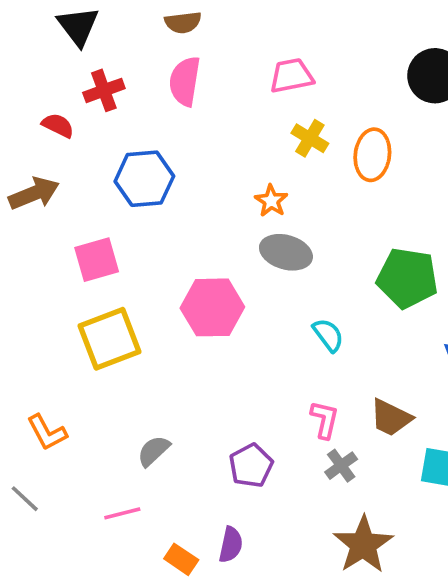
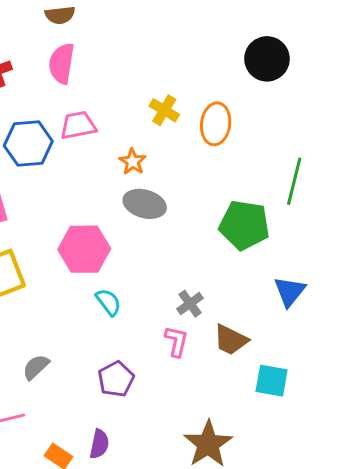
pink trapezoid: (291, 76) -> (78, 125), moved
cyan semicircle: (328, 335) -> (108, 302), moved
gray cross: (341, 466) -> (190, 304), moved

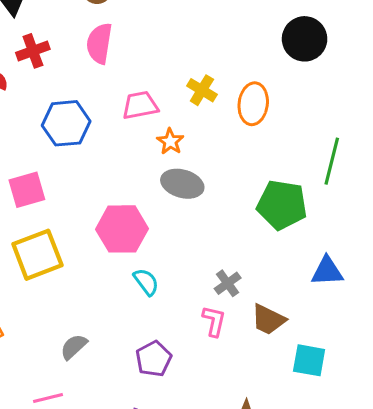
pink trapezoid: (78, 125) -> (140, 105), moved
blue triangle: (290, 291) -> (327, 271), turned 48

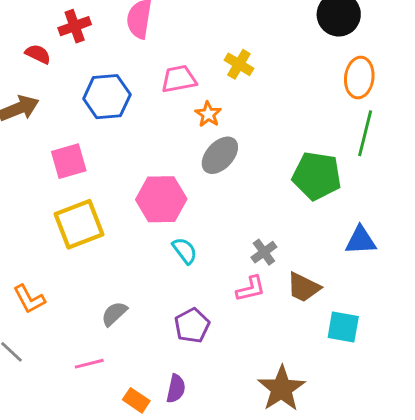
orange ellipse: (253, 104) -> (359, 78), moved
gray ellipse: (182, 184) -> (220, 155), turned -63
pink L-shape: (214, 321) -> (251, 289), turned 64

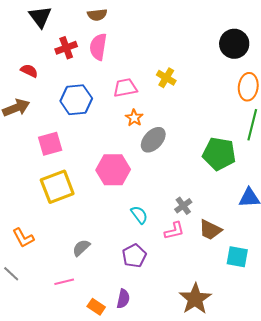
red cross: (75, 26) -> (66, 48), moved
orange star: (208, 114) -> (134, 118), moved
cyan semicircle: (185, 251) -> (139, 215), moved

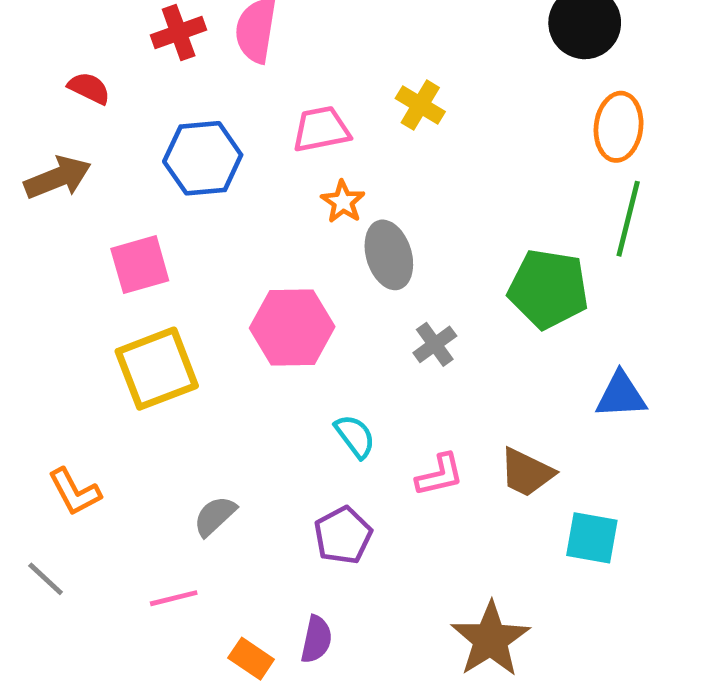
gray ellipse: (153, 140) -> (389, 255), turned -60
gray cross: (183, 206) -> (435, 344), moved

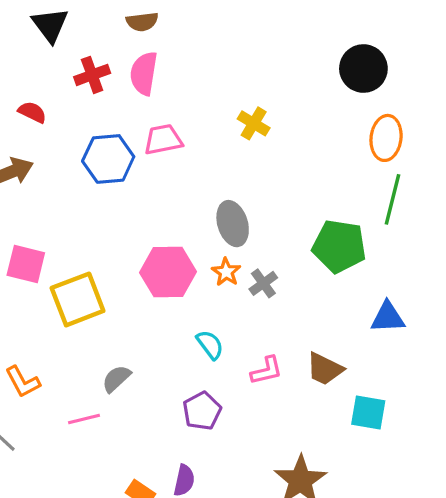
pink trapezoid: (321, 129) -> (163, 140), moved
orange star: (343, 202) -> (226, 272), moved
pink square: (140, 265) -> (26, 264), moved, turned 30
gray semicircle: (215, 516) -> (116, 379), moved
pink line: (174, 598) -> (84, 419), moved

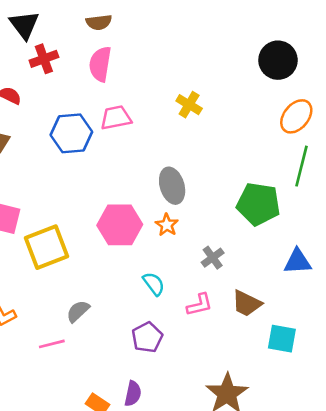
red cross: (92, 75) -> (44, 59), moved
orange ellipse: (386, 138) -> (296, 116), turned 32
gray cross: (263, 283) -> (213, 258), moved

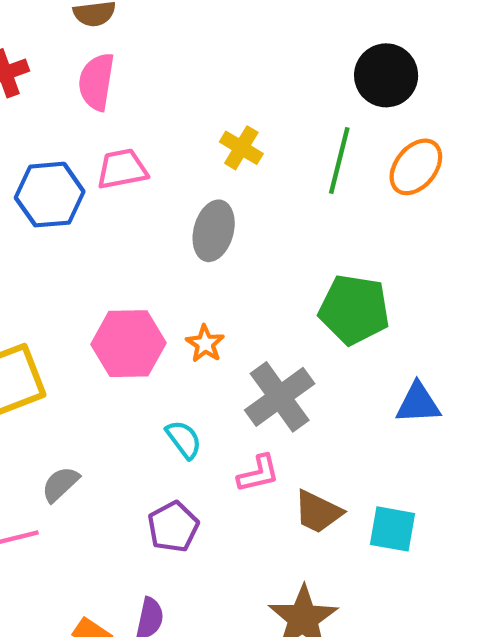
green line: (302, 166) -> (339, 161), moved
gray ellipse: (172, 186) -> (214, 231), moved, turned 32
gray cross: (213, 258) -> (280, 397), size x1.8
brown trapezoid: (247, 303) -> (318, 512), moved

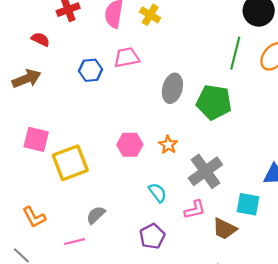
yellow cross: (241, 148) -> (150, 15), moved
blue hexagon: (50, 195) -> (90, 70), size x0.7
green pentagon: (354, 310) -> (214, 102), moved
pink hexagon: (128, 344) -> (130, 145), size x0.7
cyan square: (392, 529) -> (248, 204), moved

